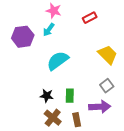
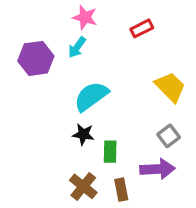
black star: (47, 96) -> (83, 134), moved

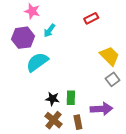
pink star: (85, 17) -> (32, 11), moved
cyan semicircle: (91, 96) -> (37, 62), moved
black star: (83, 134) -> (53, 99), moved
gray square: (169, 136) -> (113, 79), moved

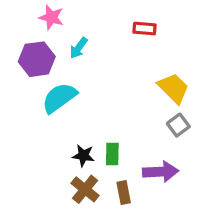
red rectangle: (91, 18) -> (145, 29), turned 32

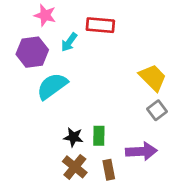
red rectangle: (145, 29) -> (100, 25), moved, size x1.4

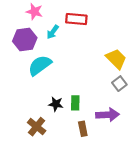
brown cross: (75, 167) -> (37, 127), moved

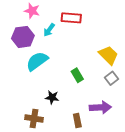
green rectangle: (75, 103) -> (77, 75), moved, turned -32
brown cross: (37, 127) -> (34, 118), turned -30

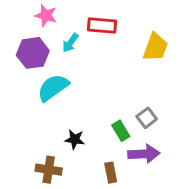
yellow trapezoid: (108, 55) -> (155, 47), moved, turned 65
green rectangle: (77, 75) -> (121, 131), moved
gray square: (111, 78) -> (147, 118), moved

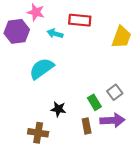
cyan arrow: (70, 43) -> (55, 34), turned 70
purple hexagon: (33, 53) -> (17, 31), moved
brown rectangle: (111, 173) -> (87, 126), moved

